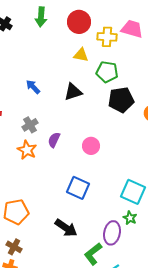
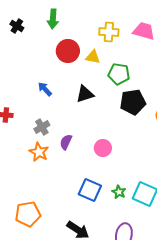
red circle: (79, 22) -> (68, 51), moved
yellow cross: (107, 37) -> (109, 32), moved
green star: (130, 218) -> (119, 192), moved

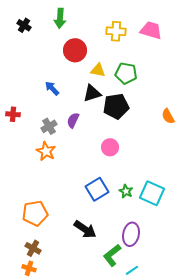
yellow triangle: (93, 57) -> (98, 70), moved
black pentagon: (133, 102) -> (116, 106), moved
purple semicircle: (66, 142) -> (73, 120), moved
blue square: (90, 190) -> (97, 189), turned 35

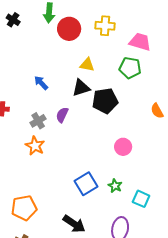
pink trapezoid: (151, 30) -> (140, 42), moved
red circle: (75, 50) -> (69, 29), moved
green pentagon: (126, 73) -> (130, 68), moved
pink circle: (110, 147) -> (123, 147), moved
cyan square: (152, 193) -> (141, 199), moved, size x0.7

